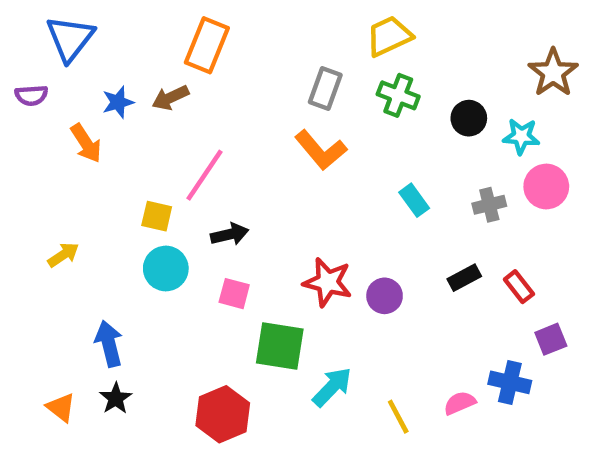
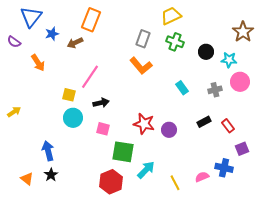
purple semicircle: (31, 95) -> (14, 42), turned 40
blue star: (118, 102) -> (52, 34), moved
yellow arrow: (63, 255) -> (14, 112), moved
red hexagon: (223, 414) -> (111, 182), moved

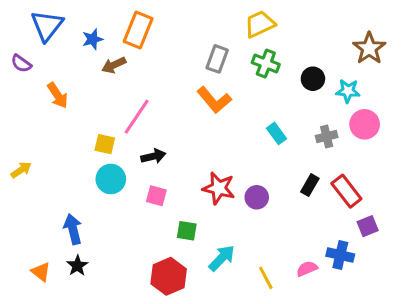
blue star: (52, 34) -> (93, 39), moved
black rectangle: (204, 122) -> (310, 185), turned -32
red rectangle: (228, 126) -> (346, 191), size x1.5
green square: (123, 152) -> (187, 231), size x0.6

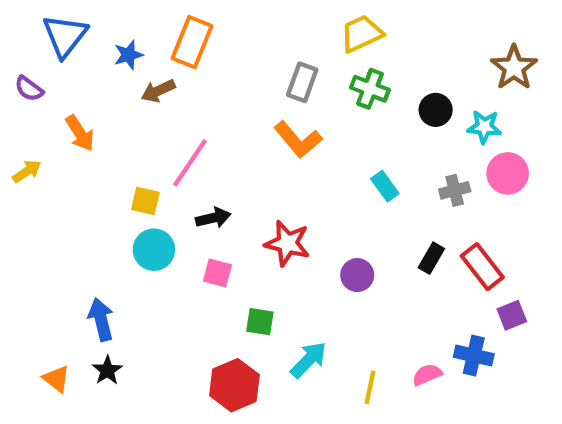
yellow arrow: (21, 170) -> (27, 171), moved
red star: (219, 188) -> (287, 243), moved
yellow line: (266, 278) -> (370, 387), turned 40

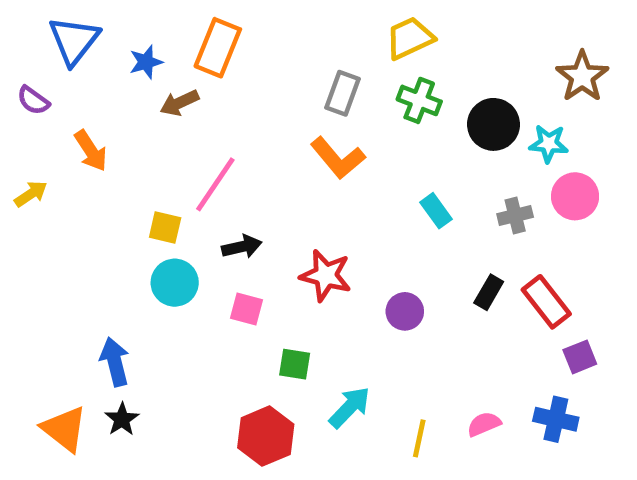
black circle: (436, 110) -> (494, 124), size x1.4
blue cross: (474, 356) -> (556, 419), moved
orange triangle: (57, 379) -> (64, 429), size x1.5

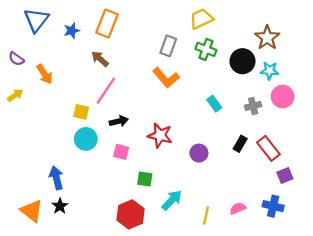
brown star: (582, 76) -> (267, 38), moved
purple semicircle: (33, 100) -> (16, 59), moved
brown arrow: (179, 103) -> (100, 59), moved, turned 66

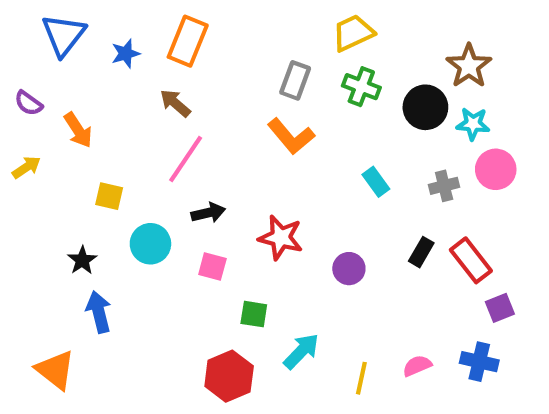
yellow square: (81, 112) -> (109, 196), moved
black star: (60, 206) -> (82, 260), moved

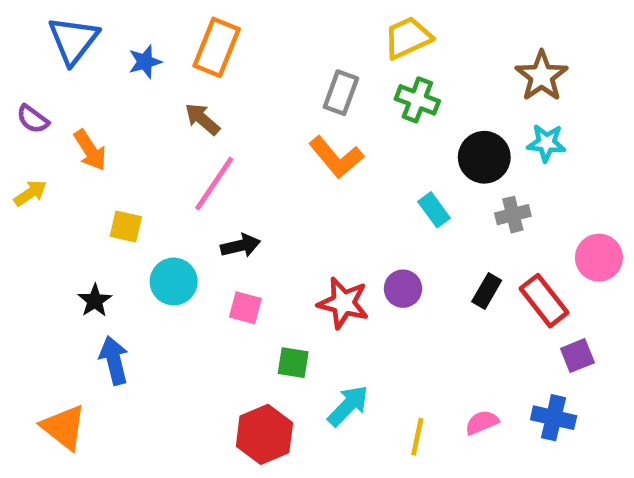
black circle: (425, 107) -> (484, 157), moved
pink circle: (496, 169) -> (599, 258), moved
red star: (281, 238) -> (343, 303), moved
purple circle: (349, 269) -> (403, 289), moved

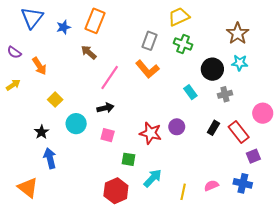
pink line: (214, 184) -> (110, 78), moved
yellow square: (126, 227) -> (55, 100), turned 32

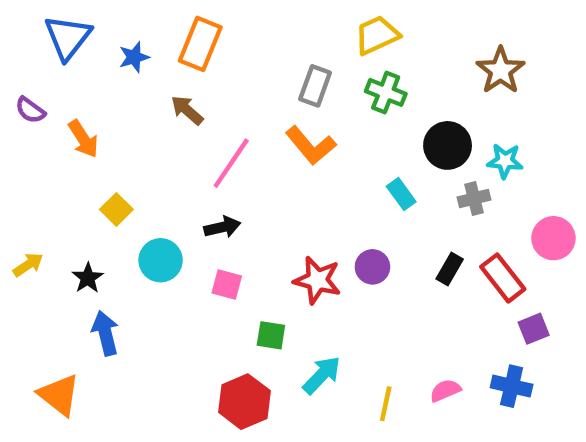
cyan star: (240, 63) -> (505, 161), moved
yellow arrow: (13, 85) -> (28, 265), moved

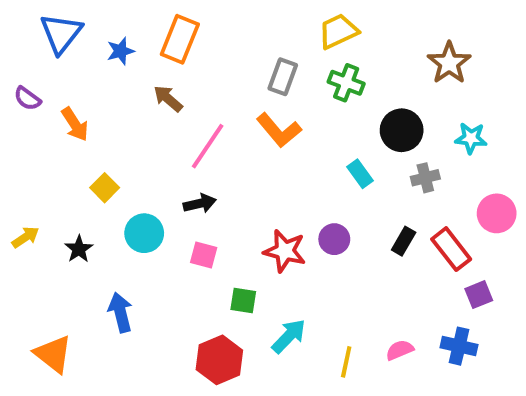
cyan star: (505, 161) -> (471, 138), moved
blue arrow: (105, 333) -> (120, 312), moved

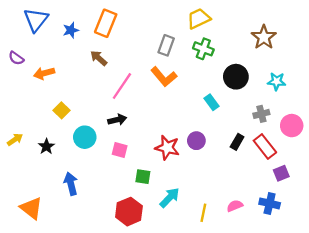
orange arrow: (75, 124) -> (44, 73), turned 108
gray cross: (425, 178) -> (261, 114), moved

